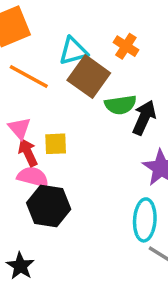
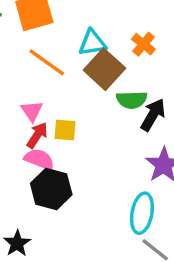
red arrow: (28, 152) -> (37, 135), turned 52

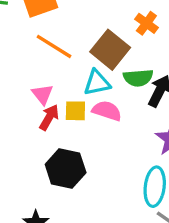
cyan triangle: (92, 43) -> (97, 83), moved
pink semicircle: (39, 159) -> (107, 111), moved

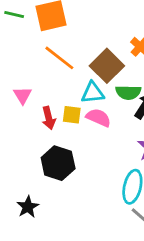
pink triangle: (42, 94) -> (23, 95), moved
red arrow: (49, 117) -> (49, 118), turned 130

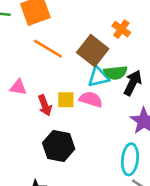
cyan triangle: (93, 93) -> (98, 77), moved
pink triangle: (23, 95) -> (18, 87), turned -42

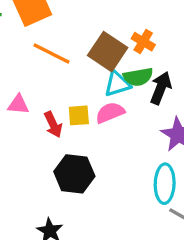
orange cross: (121, 29) -> (143, 42), moved
pink semicircle: (91, 99) -> (110, 113), turned -35

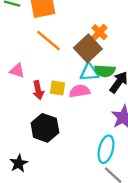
orange cross: (143, 42) -> (100, 32), moved

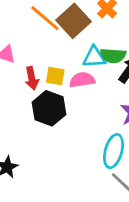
brown square: (88, 48) -> (73, 21), moved
black hexagon: (45, 128) -> (49, 108), moved

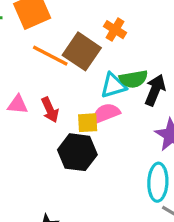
yellow square: (55, 76) -> (88, 123), moved
red arrow: (32, 78) -> (50, 110), moved

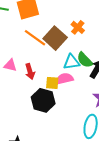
green semicircle: (133, 79) -> (85, 60), turned 48

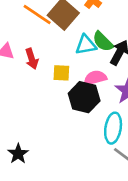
pink semicircle: (64, 79) -> (95, 78), moved
black hexagon: (43, 100) -> (84, 97), moved

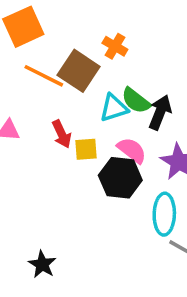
red arrow: (32, 59) -> (62, 134), moved
pink semicircle: (95, 78) -> (132, 150), turned 60

